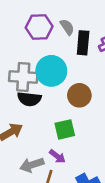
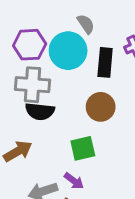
purple hexagon: (39, 27) -> (30, 45), moved
black rectangle: (83, 43) -> (105, 62), moved
cyan circle: (51, 71) -> (68, 51), moved

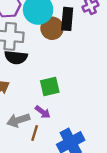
brown circle: (101, 107) -> (52, 28), moved

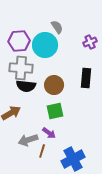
black rectangle: (67, 19) -> (86, 78), moved
brown circle: (52, 28) -> (54, 85), moved

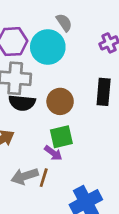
purple arrow: (49, 133) -> (53, 153), moved
brown line: (42, 151) -> (44, 178), moved

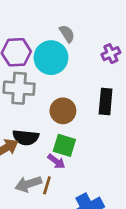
black semicircle: (22, 103) -> (26, 137), moved
green square: (61, 137) -> (64, 145), turned 30

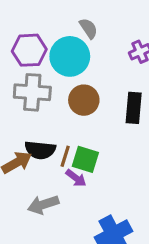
brown circle: (63, 111) -> (84, 100), moved
brown line: (47, 185) -> (65, 156), moved

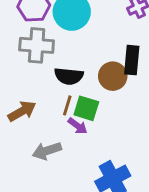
brown circle: (84, 100) -> (113, 76), moved
black semicircle: (40, 150) -> (69, 76), moved

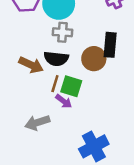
gray cross: (37, 45) -> (62, 32), moved, size x0.7
brown arrow: (22, 111) -> (31, 65), moved, turned 55

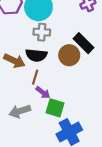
black rectangle: (110, 45) -> (83, 43), turned -50
green square: (71, 86) -> (55, 108), moved

